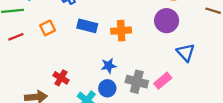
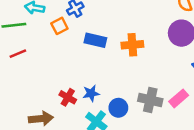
orange square: (48, 28) -> (59, 26), moved
blue star: (109, 66) -> (91, 93), moved

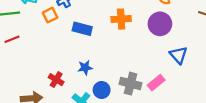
orange cross: (132, 45) -> (121, 19), moved
blue star: (91, 93) -> (85, 68), moved

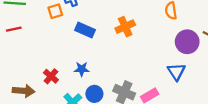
orange cross: (121, 19) -> (125, 27), turned -30
purple circle: (160, 24) -> (187, 42), moved

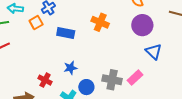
orange cross: (125, 27) -> (100, 22), turned -30
purple circle: (187, 42) -> (142, 25), moved

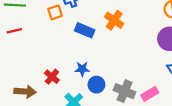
orange cross: (100, 22) -> (114, 20), moved
blue circle: (86, 87) -> (96, 85), moved

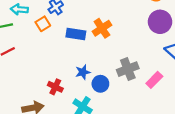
orange cross: (114, 20) -> (102, 28), moved, turned 36
gray cross: (125, 91) -> (128, 69), moved, turned -30

